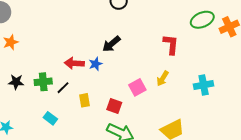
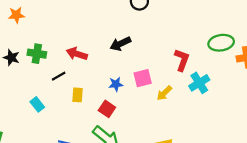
blue star: (96, 64) -> (116, 84), moved
green cross: (43, 82) -> (37, 54), moved
cyan cross: (204, 85) -> (199, 83), moved, turned -36
pink square: (137, 87) -> (143, 78), moved

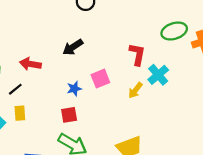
yellow arrow: (164, 93) -> (135, 90), moved
yellow rectangle: (78, 95) -> (20, 113), moved
red square: (107, 109) -> (69, 115), turned -35

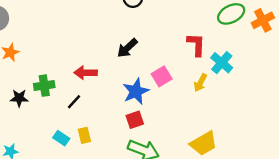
blue star: (74, 89) -> (136, 91), size x1.6
yellow rectangle: (20, 113) -> (84, 135), moved

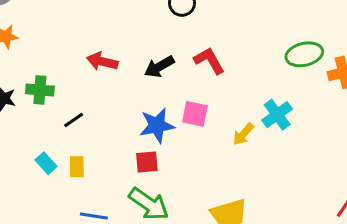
red L-shape: (196, 45) -> (209, 61), moved, turned -45
red arrow: (86, 73) -> (102, 61), moved
pink square: (162, 76) -> (195, 114), turned 30

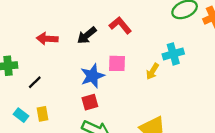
cyan cross: (277, 115) -> (173, 54), turned 30

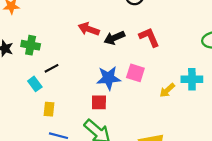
red arrow: (47, 39) -> (89, 29), moved
yellow rectangle: (42, 114) -> (49, 109), moved
cyan rectangle: (21, 115) -> (35, 84), moved

